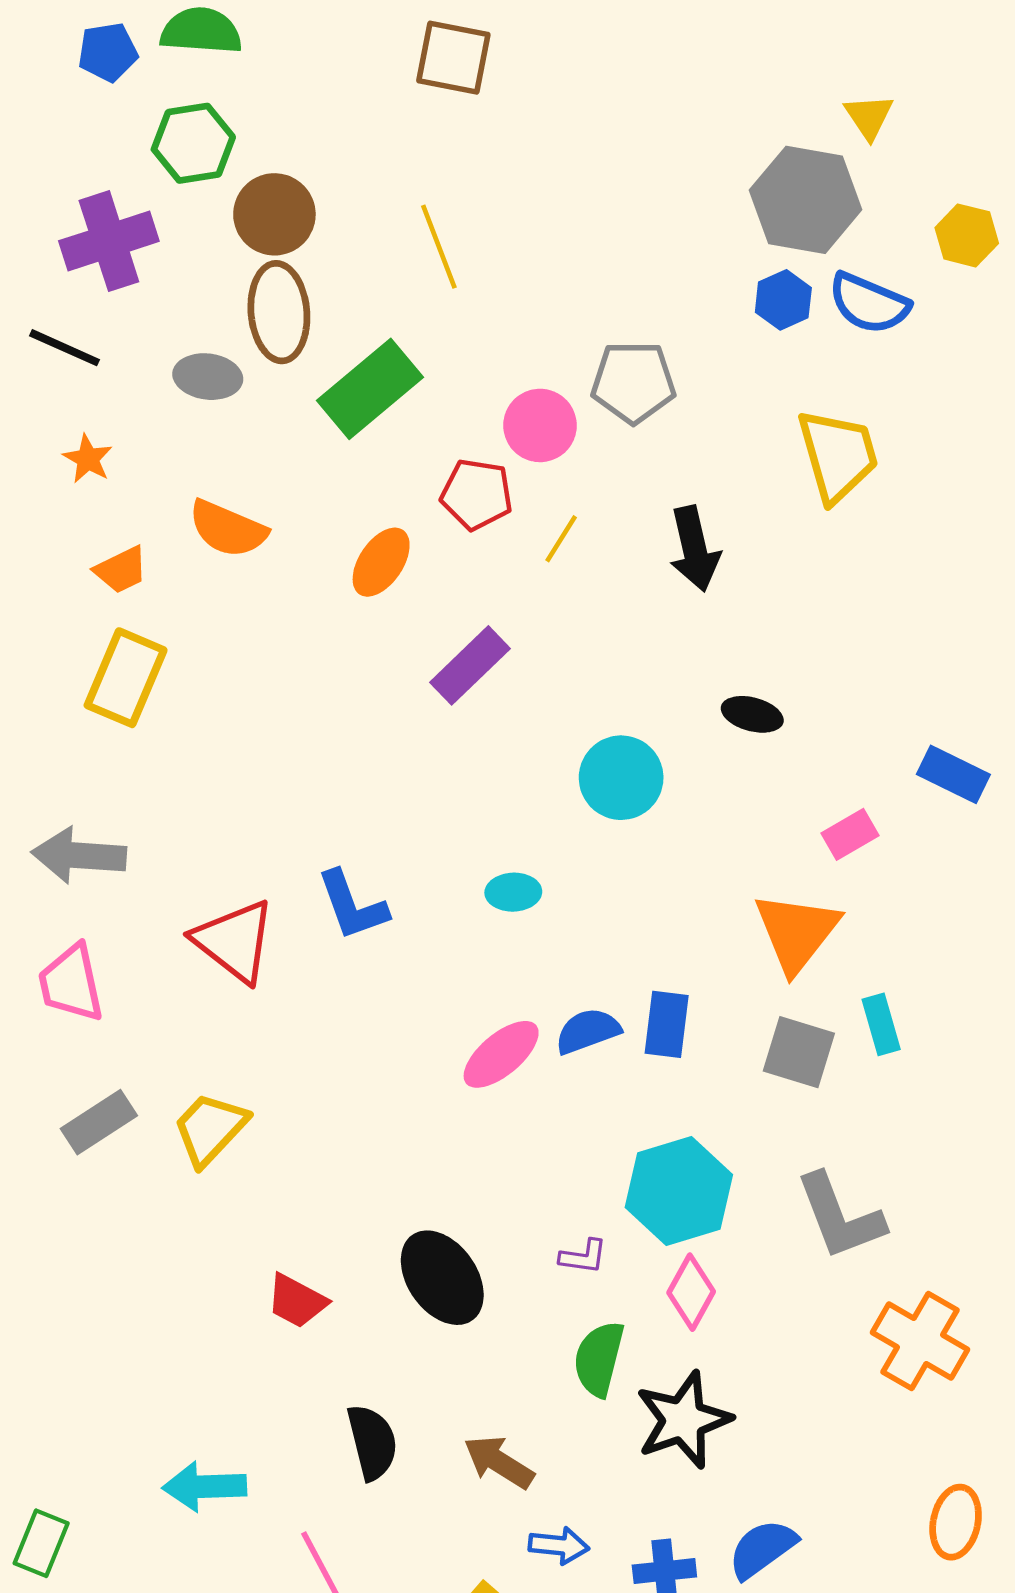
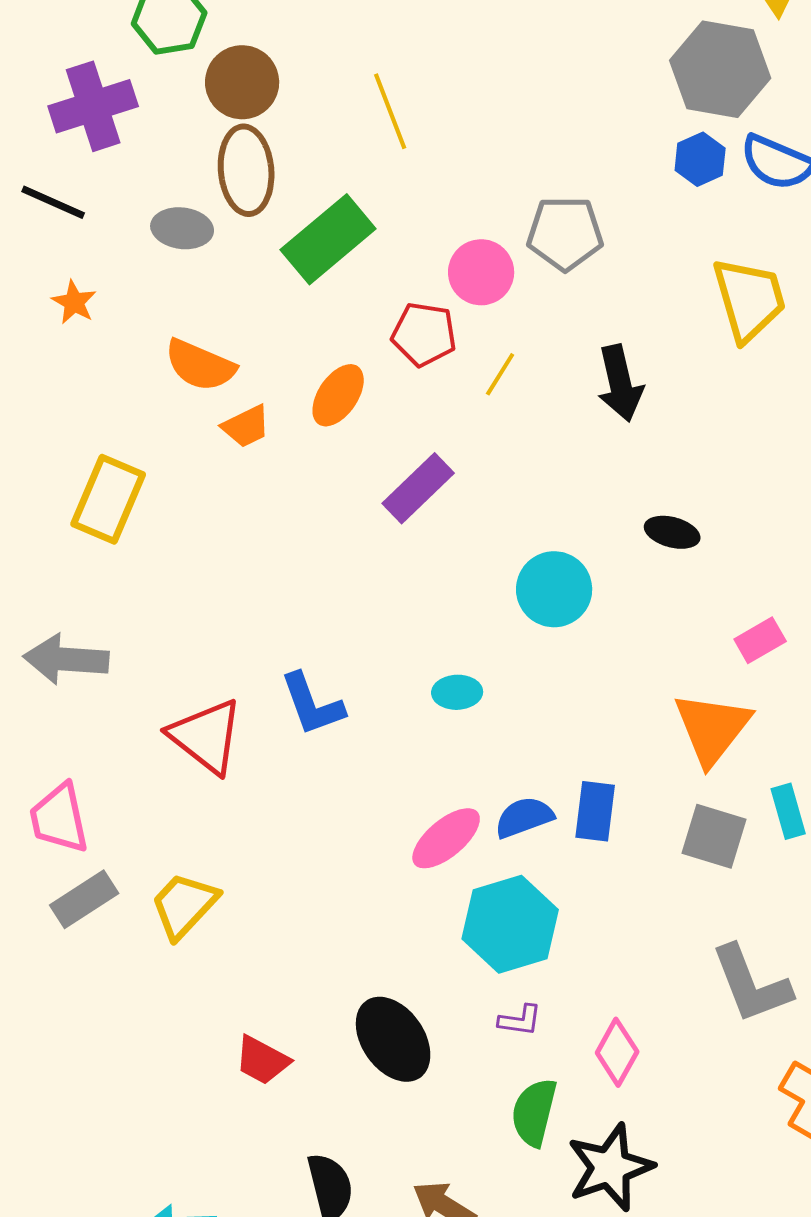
orange trapezoid: (121, 570) -> (246, 426), moved
pink trapezoid: (71, 983) -> (59, 818), moved
cyan hexagon: (679, 1191) -> (510, 924), moved

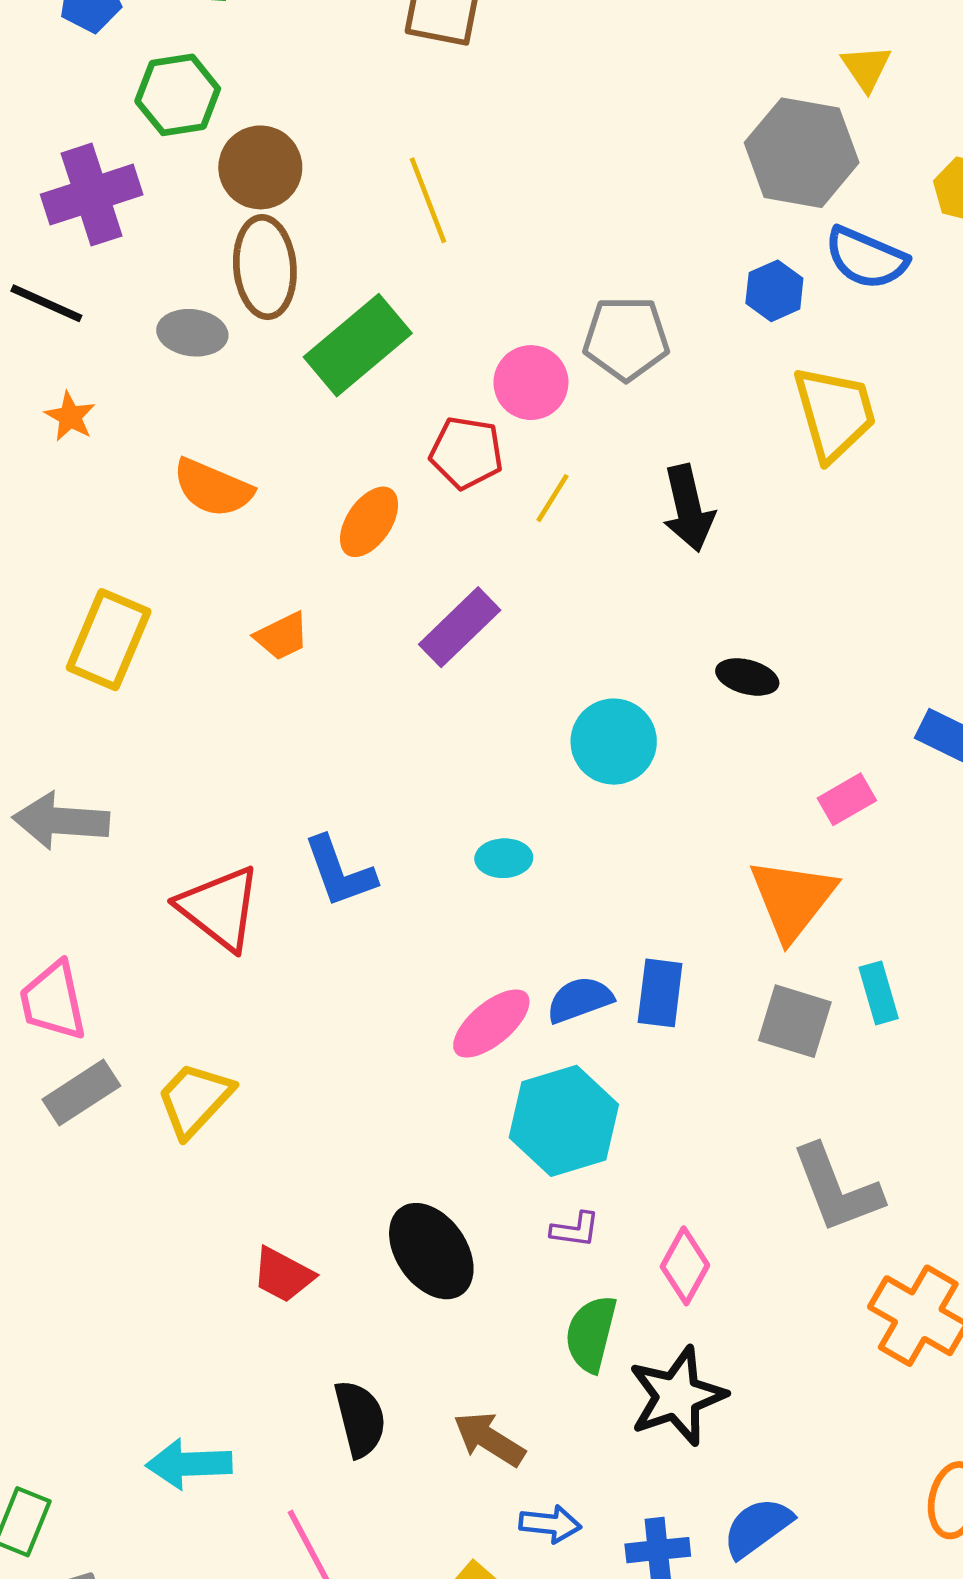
blue hexagon: (700, 159) -> (774, 291), moved
orange trapezoid: (246, 426) -> (282, 636), moved

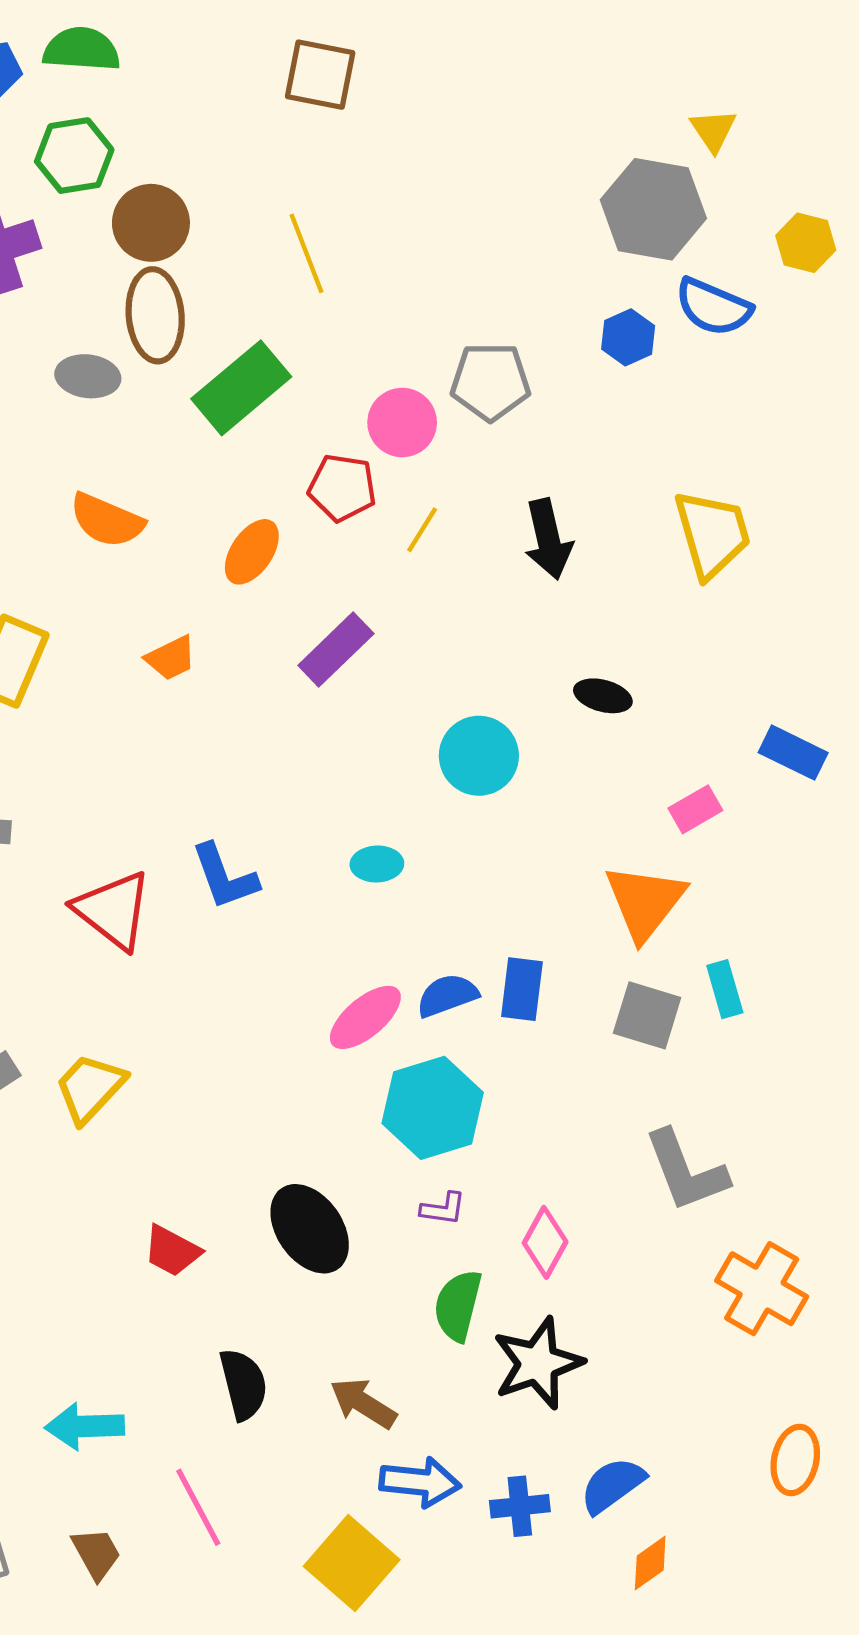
yellow trapezoid: (834, 413) -> (712, 534), moved
blue arrow: (550, 1524) -> (420, 1482), size x1.4

